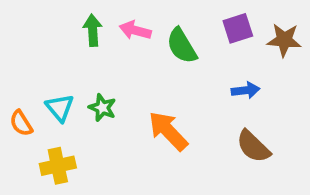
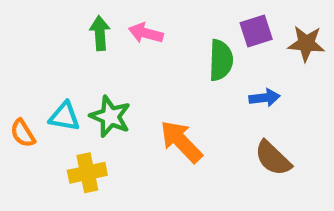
green semicircle: (182, 46) -> (221, 60), moved, turned -147
cyan triangle: (60, 108) -> (64, 116), turned -40
green star: (102, 108) -> (110, 116), size x1.4
yellow cross: (58, 166) -> (87, 173), moved

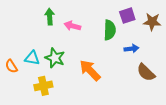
pink arrow: (146, 33) -> (72, 26), moved
brown semicircle: (273, 158) -> (146, 72), moved

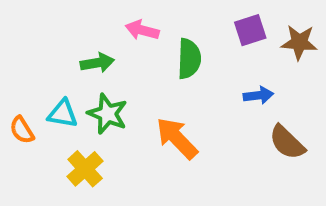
green arrow: (50, 17) -> (97, 63), moved, turned 84
pink arrow: (72, 26) -> (142, 30), moved
green semicircle: (110, 30) -> (189, 59), moved
yellow cross: (43, 86) -> (85, 169), turned -30

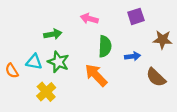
pink arrow: (142, 30) -> (89, 19), moved
brown star: (299, 42) -> (163, 40), moved
green semicircle: (189, 59) -> (105, 46), moved
blue arrow: (258, 95) -> (133, 56), moved

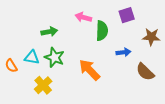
green semicircle: (105, 46) -> (102, 31), moved

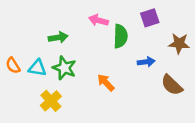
orange semicircle: (11, 66) -> (13, 65), moved
orange arrow: (89, 70) -> (106, 83), size x0.7

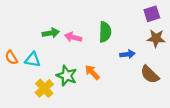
purple square: (150, 18) -> (152, 14), moved
pink arrow: (98, 20) -> (73, 37), moved
green star: (64, 68) -> (67, 76), moved

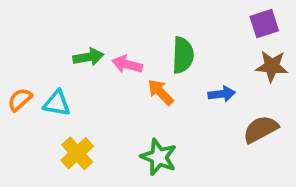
orange semicircle: (11, 57) -> (20, 100), turned 80
orange arrow: (92, 72) -> (161, 92), moved
brown semicircle: (150, 75) -> (261, 129), turned 108
green star: (67, 76) -> (159, 157), moved

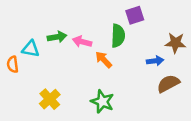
purple square: (264, 24) -> (135, 15), moved
blue arrow: (222, 94) -> (155, 61), moved
orange semicircle: (20, 100) -> (13, 64), turned -56
cyan triangle: (57, 103) -> (31, 49), moved

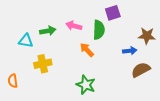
pink arrow: (82, 42) -> (74, 26), moved
orange semicircle: (13, 64) -> (13, 81), moved
yellow cross: (50, 99) -> (43, 64), moved, turned 30

